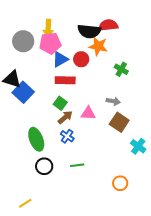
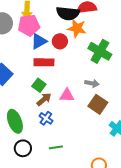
green cross: (121, 69) -> (100, 51), size x1.6

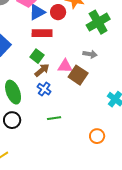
green cross: (100, 51) -> (98, 22), turned 30
brown square: (98, 104) -> (78, 75), moved
black circle: (23, 148) -> (12, 120), moved

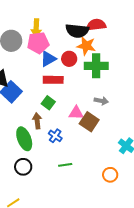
green cross: (98, 22) -> (96, 66), moved, turned 30
brown arrow: (42, 70) -> (37, 121), moved, turned -56
orange circle: (97, 136) -> (110, 175), moved

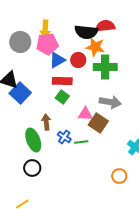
gray arrow: (101, 101) -> (110, 102), size x1.5
green square: (48, 103) -> (62, 97), moved
green line: (65, 165) -> (81, 142), moved

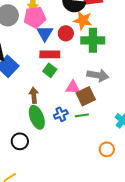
blue triangle: (57, 60) -> (45, 33), turned -30
brown square: (98, 123) -> (86, 96), turned 30
blue cross: (64, 137) -> (61, 114), moved, turned 32
green ellipse: (33, 140) -> (37, 117), moved
green line: (81, 142) -> (82, 115), moved

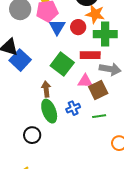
red rectangle: (50, 54) -> (90, 55), moved
green square: (50, 70) -> (62, 64), size x1.6
green line: (82, 115) -> (99, 116), moved

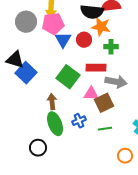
green cross: (105, 34) -> (111, 47), size x0.6

